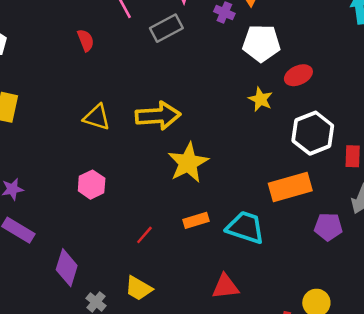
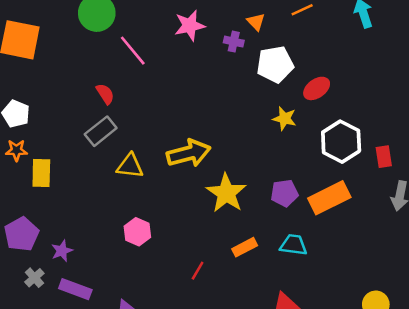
gray rectangle: (166, 28) -> (101, 131), moved
cyan trapezoid: (245, 227) -> (294, 245), size x0.7
purple pentagon: (328, 227) -> (284, 193), moved

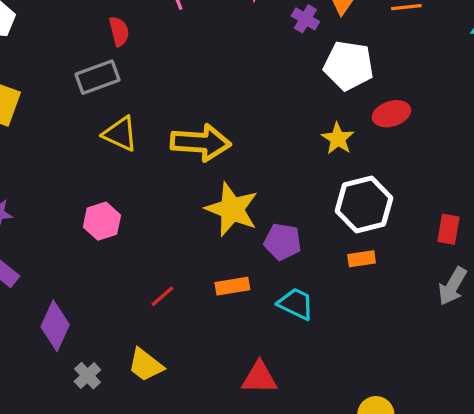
white hexagon: (341, 142) -> (364, 205), moved
yellow star: (226, 193) -> (232, 209), turned -30
purple pentagon: (284, 193) -> (283, 242), moved
orange rectangle: (329, 198) -> (362, 259), size x0.5

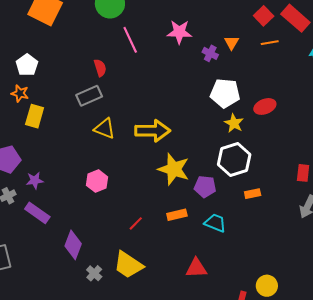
white pentagon: (349, 65) -> (225, 93), moved
white hexagon: (364, 205) -> (234, 160), moved
yellow trapezoid: (146, 365) -> (128, 265), size x1.4

